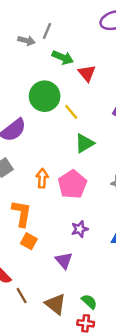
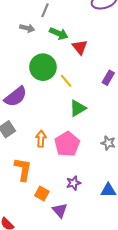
gray arrow: (26, 41) -> (27, 28), moved
orange square: (29, 241) -> (42, 194), moved

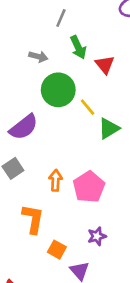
gray arrow: (27, 28) -> (38, 57), moved
green arrow: (59, 33) -> (78, 47), turned 42
green triangle: (78, 108) -> (109, 128), moved

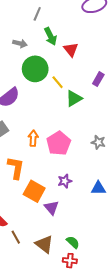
orange square: (57, 250) -> (34, 191), size x1.5

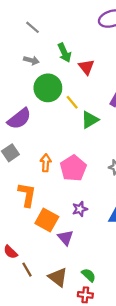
gray line: (37, 14) -> (32, 27), moved, turned -72

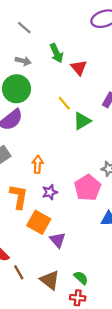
green circle: (48, 88) -> (16, 89), moved
pink pentagon: (73, 168) -> (88, 188), moved
purple star: (80, 209) -> (50, 192), moved

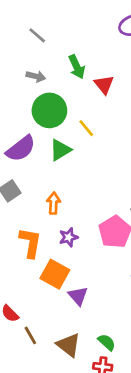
green circle: (16, 89) -> (49, 110), moved
green triangle: (82, 121) -> (60, 150), moved

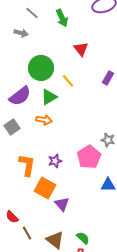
green arrow: (77, 67) -> (62, 18), moved
gray arrow: (36, 76) -> (21, 33), moved
orange arrow: (54, 203) -> (44, 120), moved, turned 98

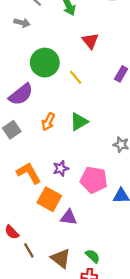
green triangle: (49, 97) -> (79, 122), moved
orange arrow: (44, 120) -> (48, 122), turned 105
pink pentagon: (89, 157) -> (94, 180), moved, turned -30
orange L-shape: (27, 165) -> (29, 173), turned -40
purple triangle: (62, 204) -> (69, 217), turned -42

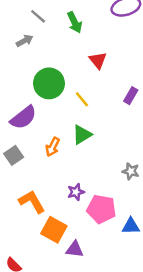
gray arrow: (22, 23) -> (25, 41), turned -42
green triangle: (79, 122) -> (82, 135), moved
purple star: (61, 168) -> (76, 192), moved

